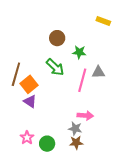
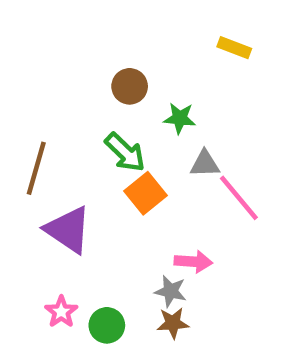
gray triangle: (98, 72) -> (205, 164), moved
pink line: (82, 80) -> (239, 198), moved, turned -55
orange square: (29, 84) -> (146, 193), moved
purple triangle: (30, 101) -> (68, 230), size x1.6

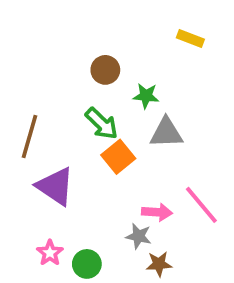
gray triangle: (205, 164) -> (166, 133), size x1.4
pink line: (239, 198) -> (201, 205), moved
brown star: (173, 323) -> (159, 264), moved

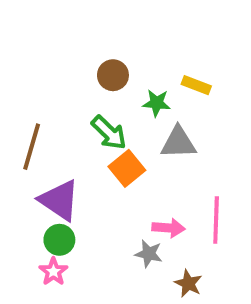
yellow rectangle: (190, 39) -> (196, 85), moved
pink line: (201, 205) -> (216, 220), turned 42
green circle: (87, 264) -> (59, 240), moved
brown star: (159, 264) -> (188, 283), moved, turned 30

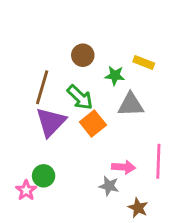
brown line: (32, 147) -> (42, 87), moved
purple triangle: (59, 200) -> (51, 122), moved, turned 40
pink star: (53, 272) -> (26, 190), moved

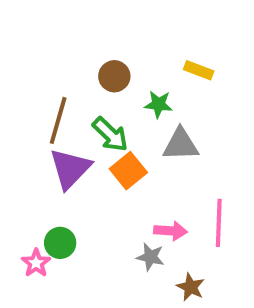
yellow rectangle: (144, 62) -> (199, 70), moved

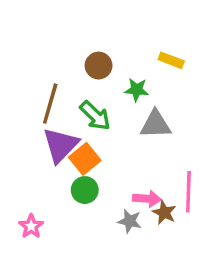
orange square: (128, 171) -> (85, 159), moved
green circle: (60, 243) -> (85, 190), moved
brown star: (191, 287) -> (164, 213), moved

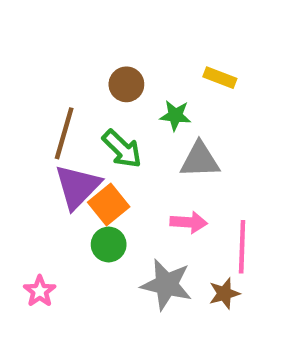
pink arrow: (147, 199) -> (189, 222), moved
brown star: (164, 213) -> (224, 293), moved, turned 30
gray star: (130, 221) -> (166, 285), size x1.6

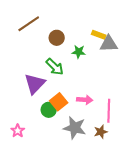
brown line: (64, 133) -> (29, 24), moved, turned 40
gray triangle: (200, 160) -> (109, 44), moved
orange square: (109, 204) -> (59, 102), moved

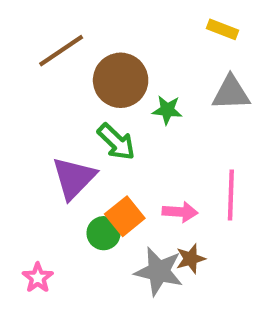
yellow rectangle: (99, 35) -> (222, 29), moved
brown circle: (57, 38) -> (121, 80), size x1.6
pink line: (109, 111) -> (231, 195), moved
brown star: (101, 132) -> (191, 259), moved

